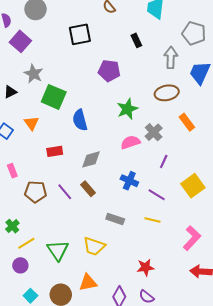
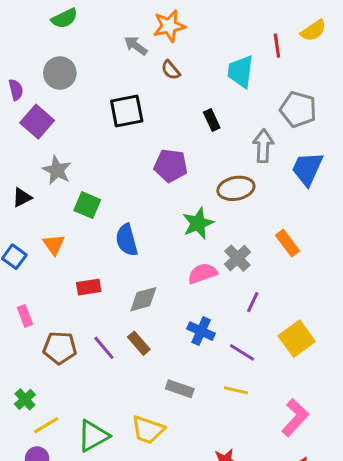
brown ellipse: (167, 93) -> (236, 188), moved
green square: (54, 97) -> (87, 205), size x0.7
green triangle: (58, 250) -> (93, 436), turned 35

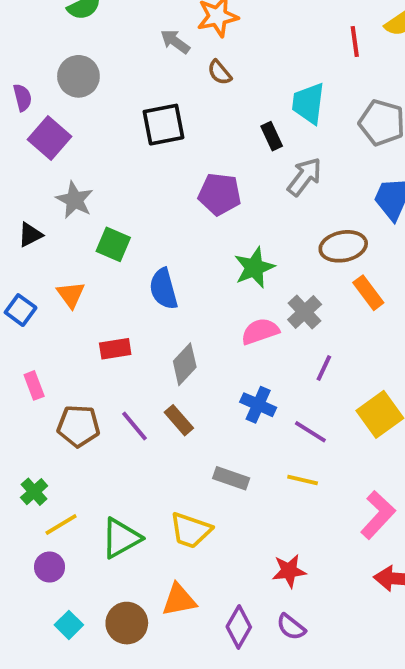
cyan trapezoid: (241, 71) -> (308, 103), moved
gray arrow: (263, 146) -> (305, 177), moved, turned 36
brown ellipse: (236, 188) -> (343, 246), moved
gray diamond: (143, 299) -> (185, 364), turned -32

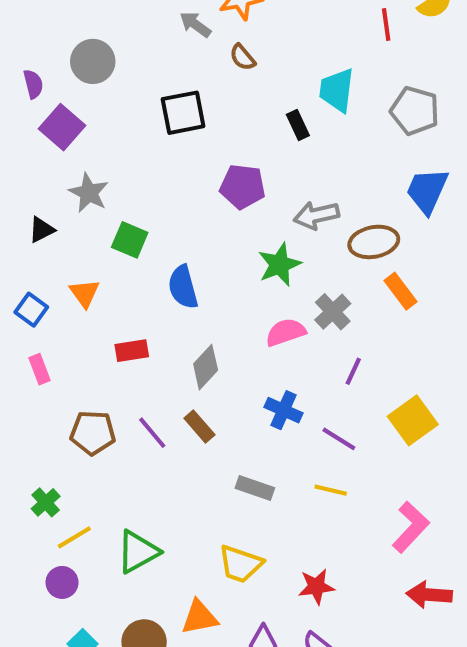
gray arrow: (305, 177) -> (316, 215), moved, turned -141
pink rectangle: (34, 385) -> (39, 369), moved
yellow trapezoid: (191, 530) -> (240, 564), moved

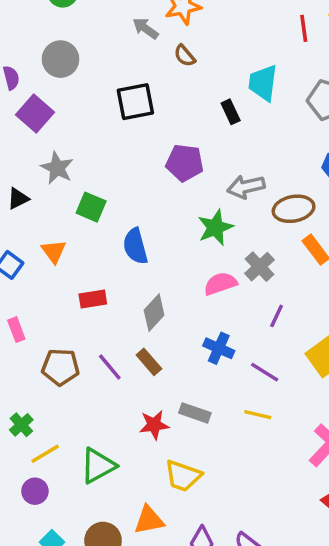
pink rectangle: (39, 369) -> (16, 330), moved
red star: (316, 587) -> (154, 425), moved

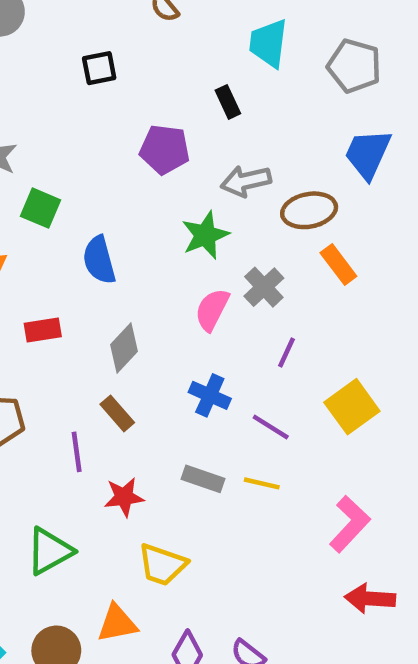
black square: (135, 102) -> (99, 68), size x0.7
black rectangle: (231, 112) -> (228, 102), moved
pink semicircle: (220, 284) -> (212, 310), turned -44
purple line: (110, 367) -> (77, 452), moved, turned 32
gray rectangle: (195, 413) -> (203, 479), moved

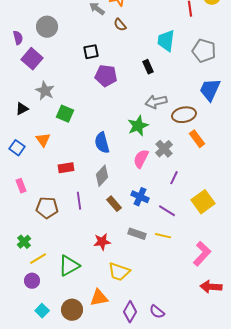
purple pentagon: (165, 149) -> (106, 76), moved
blue semicircle: (99, 260) -> (102, 143), moved
brown rectangle: (117, 413) -> (114, 204), moved
purple line: (77, 452) -> (79, 201), moved

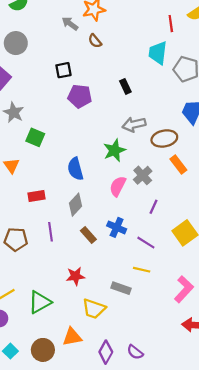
cyan trapezoid: (166, 41) -> (158, 53), moved
gray rectangle: (137, 234) -> (121, 288), moved

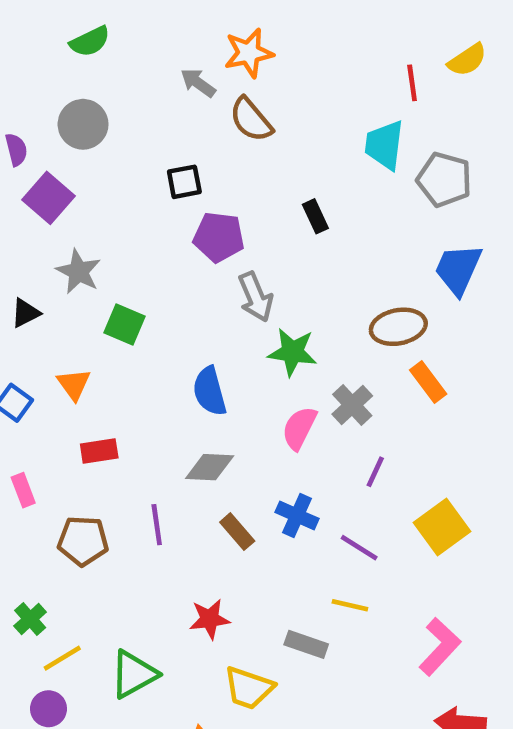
brown semicircle: (95, 41) -> (251, 120), size x1.5
gray arrow: (134, 124) -> (256, 297), moved, turned -100
green star: (114, 150) -> (292, 352), turned 30
red rectangle: (36, 196) -> (99, 451), moved
gray diamond: (75, 205) -> (210, 467), turned 50

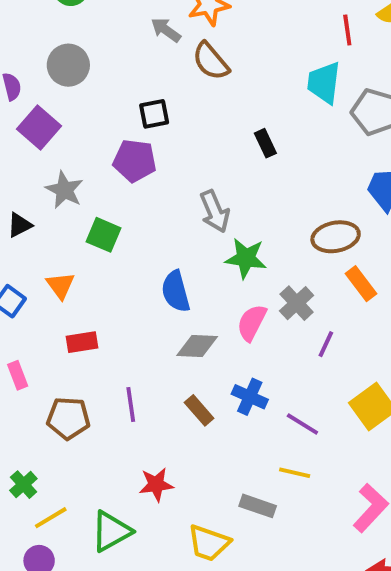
purple pentagon: (219, 237) -> (135, 161), moved
gray diamond: (210, 467) -> (197, 346), moved
purple line: (375, 472) -> (326, 344), moved
red star: (210, 619) -> (156, 485), moved

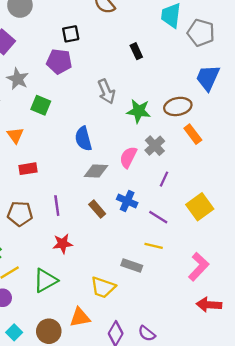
green star: (246, 258) -> (139, 111), moved
purple line: (326, 344) -> (164, 179), moved
red star: (156, 485) -> (63, 244), moved

